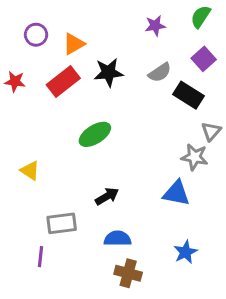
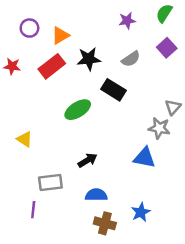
black rectangle: (188, 95) -> (114, 90), moved
blue star: (185, 252) -> (141, 212), moved

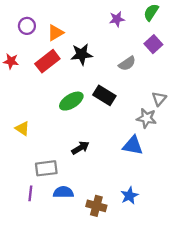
gray semicircle: (131, 59) -> (127, 63), moved
black rectangle: (114, 90) -> (104, 95), moved
blue semicircle: (96, 195) -> (63, 192), moved

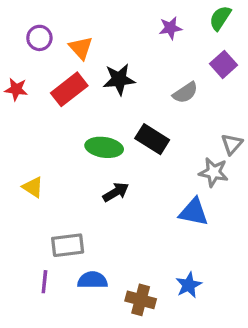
orange triangle: (55, 33) -> (81, 48), turned -42
green ellipse: (71, 101) -> (104, 147), turned 40
black arrow: (80, 148) -> (116, 192), moved

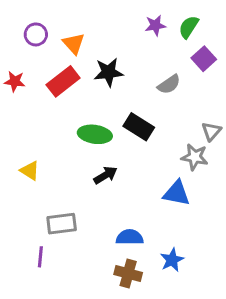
green semicircle: (220, 18) -> (189, 27), moved
blue semicircle: (92, 280) -> (130, 237), moved

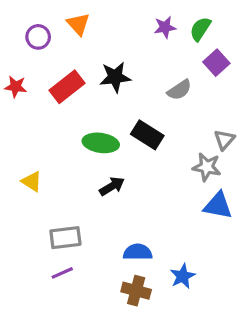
orange triangle: (74, 44) -> (78, 24), moved
blue triangle: (177, 193) -> (218, 206), moved
purple line: (40, 257) -> (62, 273), moved, turned 60

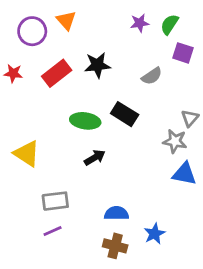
purple circle: (38, 37) -> (32, 31), size x1.4
purple square: (216, 63) -> (183, 53), turned -30
yellow triangle: (32, 181) -> (27, 153), size x1.5

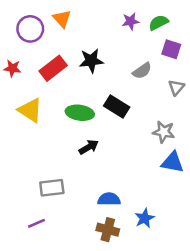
green semicircle: (169, 24) -> (159, 23), turned 30
gray triangle: (190, 118) -> (176, 87), moved
yellow triangle: (27, 153) -> (30, 110), moved
purple line: (53, 231) -> (37, 223), moved

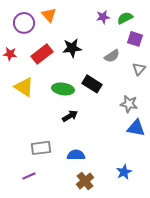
blue semicircle: (109, 199) -> (76, 155), moved
blue star: (145, 218) -> (124, 172), moved
brown cross: (108, 230) -> (85, 181), turned 36

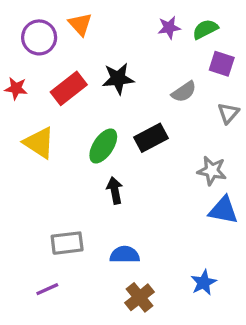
black rectangle: (92, 84) -> (151, 138), turned -60
green ellipse: (63, 89) -> (103, 146), turned -65
black arrow: (70, 116) -> (115, 190), turned -70

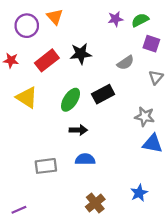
black arrow: (115, 190) -> (78, 130), turned 102
blue semicircle: (125, 255) -> (85, 159), moved
purple line: (47, 289) -> (19, 210), moved

